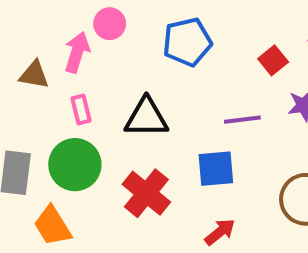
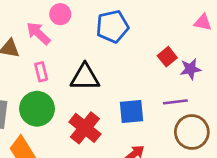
pink arrow: (77, 52) -> (38, 33), turned -64
red square: (273, 60) -> (167, 57), moved
purple line: (242, 120) -> (175, 102), moved

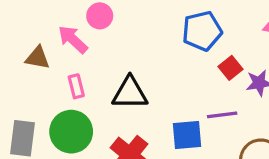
blue pentagon: (112, 27) -> (202, 31), moved
purple line: (175, 102) -> (222, 115), moved

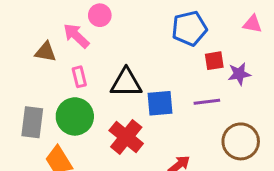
red square: (231, 68) -> (214, 61), turned 30
blue square: (187, 135) -> (160, 103), moved

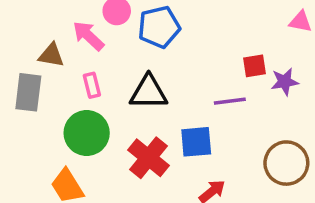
blue pentagon: (189, 28) -> (159, 27), moved
purple line: (207, 102) -> (230, 101), moved
blue square: (160, 103) -> (196, 142), moved
gray rectangle: (32, 122) -> (28, 92), moved

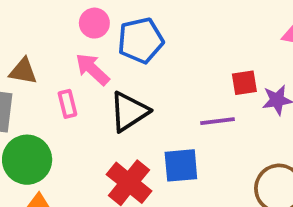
pink arrow: (88, 36) -> (92, 69), moved
black triangle: (149, 92) -> (129, 112), turned -33
green circle: (87, 133) -> (27, 160), moved

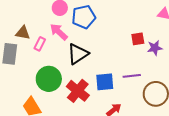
pink rectangle: (67, 104) -> (40, 44), moved, turned 40
purple line: (217, 121) -> (132, 76), moved
green circle: (27, 160) -> (49, 79), moved

